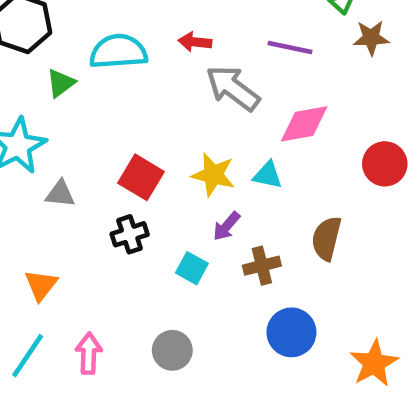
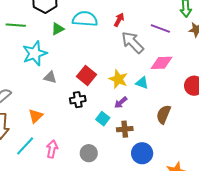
red arrow: (195, 42) -> (119, 20), turned 104
brown cross: (262, 266) -> (125, 129), moved

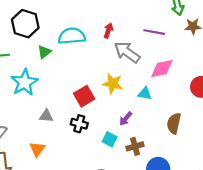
red square: (87, 75) -> (84, 96), turned 30
gray triangle: (50, 77) -> (46, 116), moved
yellow star: (118, 79) -> (113, 84), moved
black cross: (78, 100) -> (79, 124), turned 35

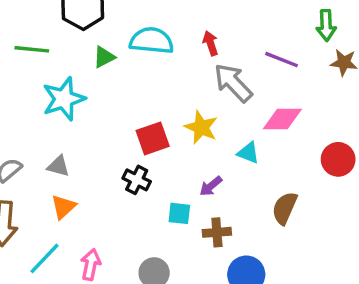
red arrow: (108, 31) -> (210, 43), turned -48
gray triangle: (46, 116) -> (58, 166), moved
cyan square: (110, 139) -> (179, 213), turned -32

